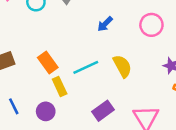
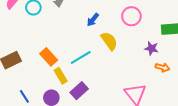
yellow semicircle: (122, 66) -> (109, 41), moved
purple rectangle: (103, 111) -> (79, 91), moved

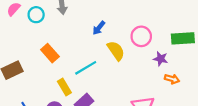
pink circle: (131, 16) -> (141, 36), moved
orange rectangle: (49, 57) -> (50, 53), moved

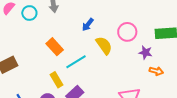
orange rectangle: (50, 53) -> (55, 47), moved

